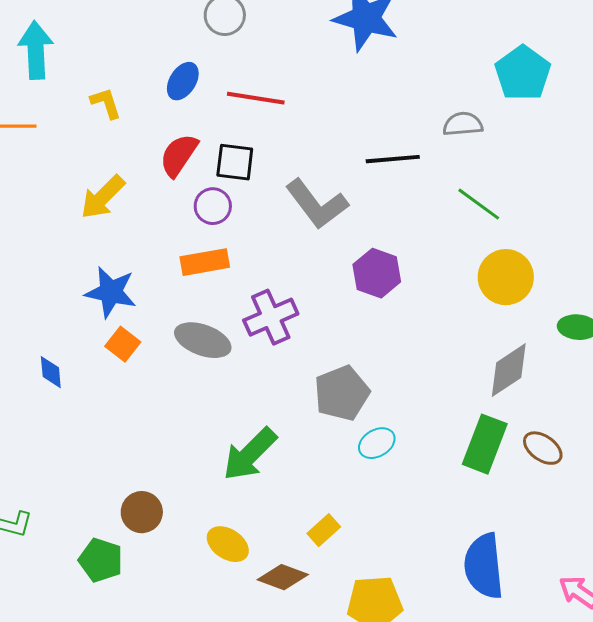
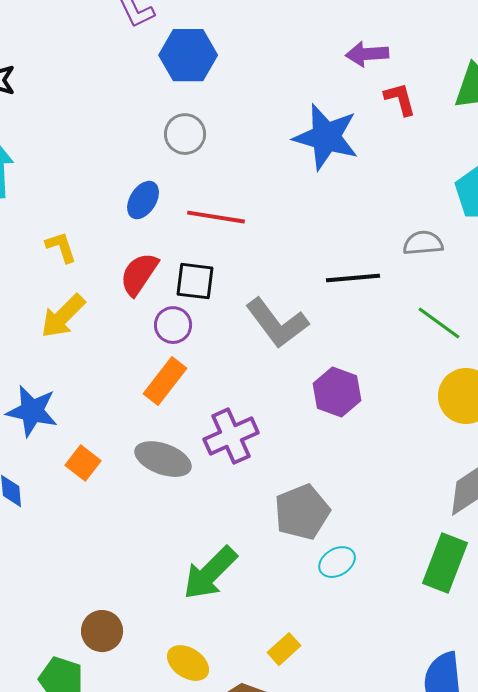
yellow L-shape: (106, 103) -> (61, 247), moved
orange rectangle: (205, 262) -> (165, 381), turned -42
blue star: (111, 292) -> (32, 411), moved

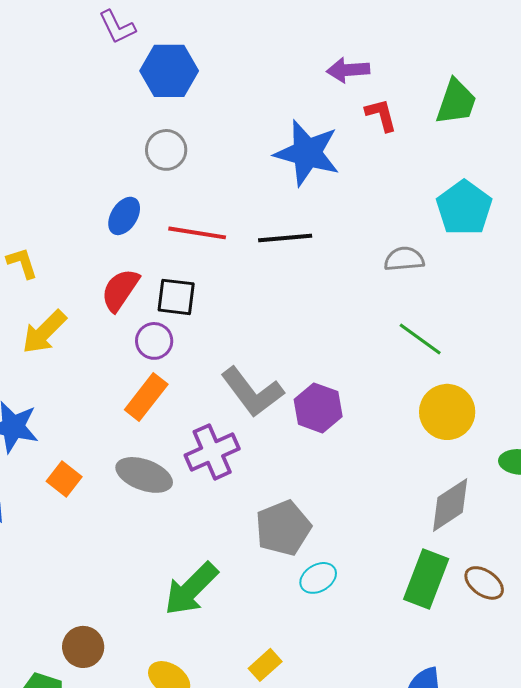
yellow L-shape: (61, 247) -> (22, 263), moved
black line: (353, 278) -> (285, 238), moved
gray L-shape: (277, 323) -> (252, 392), moved

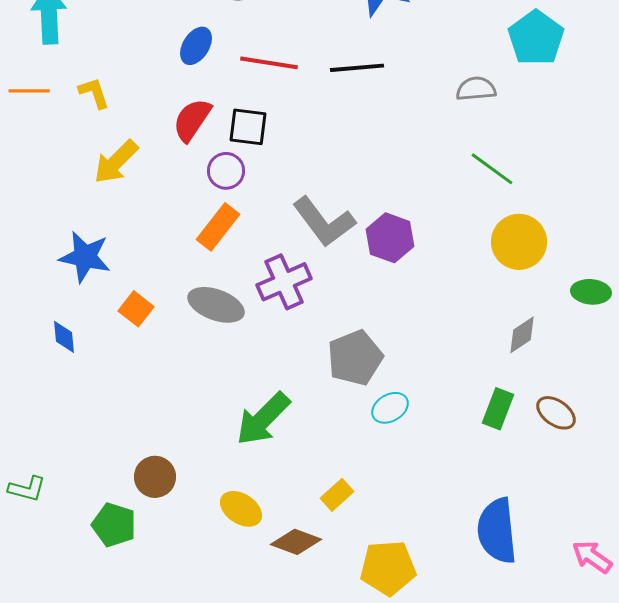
gray diamond: (450, 505) -> (522, 335), size x0.7
green rectangle: (426, 579) -> (498, 409), size x0.7

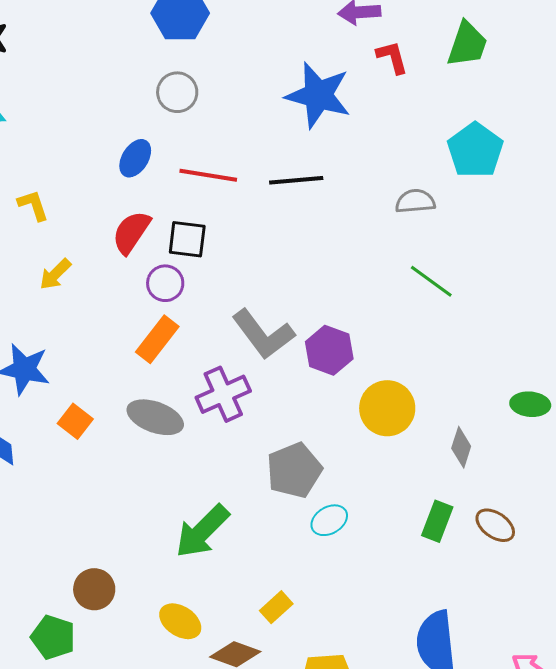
yellow arrow: (116, 162) -> (55, 274), size x0.7
yellow circle: (519, 242) -> (387, 408), moved
gray diamond: (522, 335) -> (461, 447), turned -39

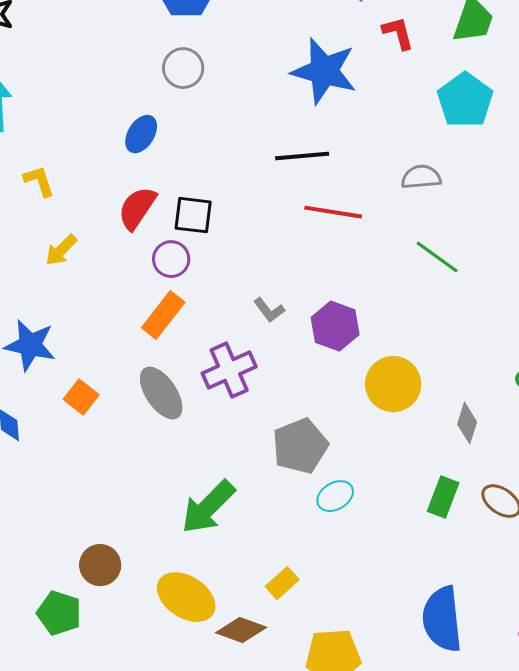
cyan pentagon: (475, 150) -> (465, 100), moved
red line: (208, 175) -> (333, 212), moved
gray L-shape: (263, 334) -> (269, 310), size x0.5
gray ellipse: (155, 417) -> (161, 393), turned 36
yellow ellipse: (180, 621) -> (186, 597), size x1.4

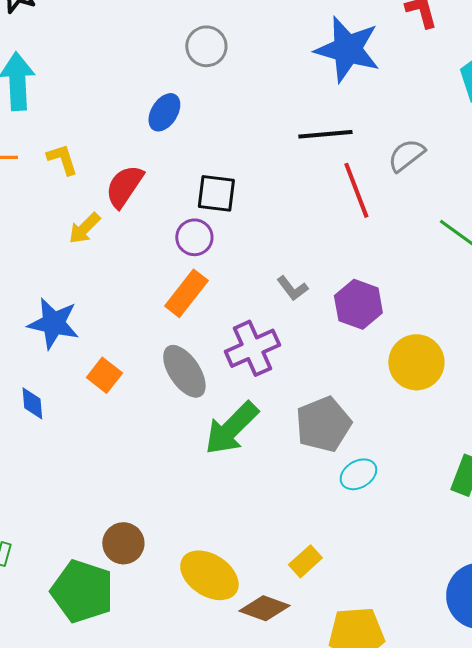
gray semicircle: (421, 177) -> (406, 155), moved, turned -33
red semicircle: (137, 208) -> (124, 186), moved
red line: (333, 212) -> (356, 190), turned 60
green arrow: (208, 507) -> (231, 428), moved
green pentagon: (59, 613) -> (82, 591), size x1.4

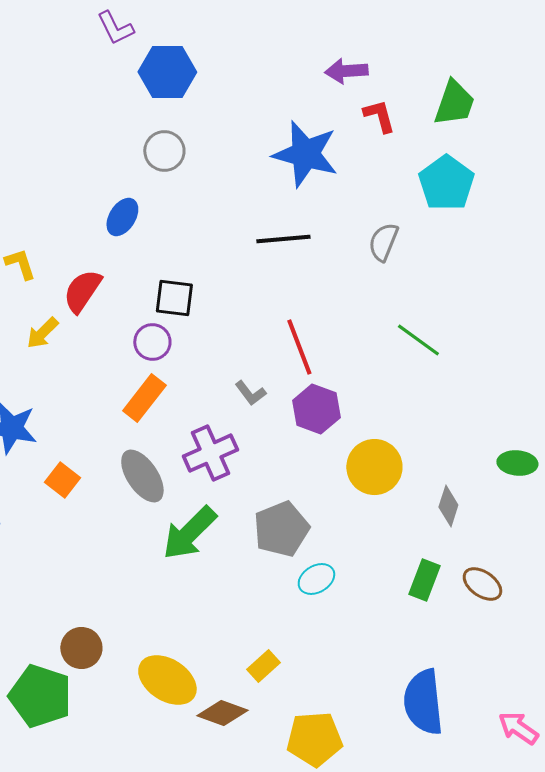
gray semicircle: (406, 155) -> (383, 242), moved, turned -30
red line: (356, 190) -> (299, 347), moved

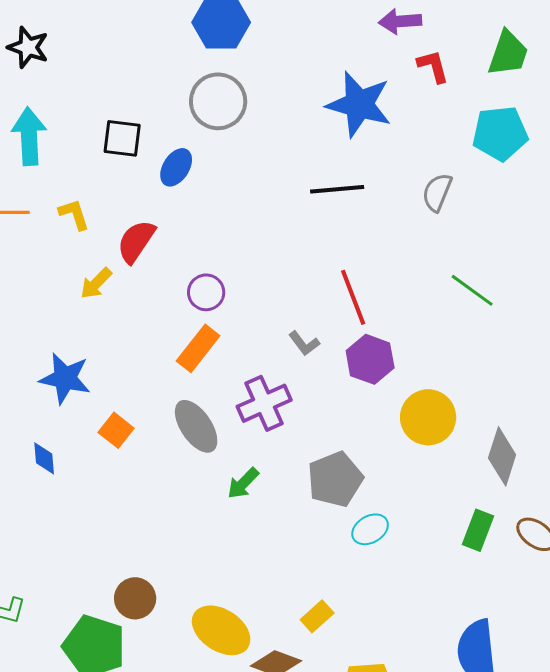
gray circle: (164, 151) -> (218, 101), size x1.4
cyan pentagon: (446, 183) -> (500, 133), turned 30
black square: (174, 298) -> (122, 138), moved
gray diamond: (448, 506) -> (502, 456), size x1.4
green arrow: (189, 533) -> (243, 483), size x0.6

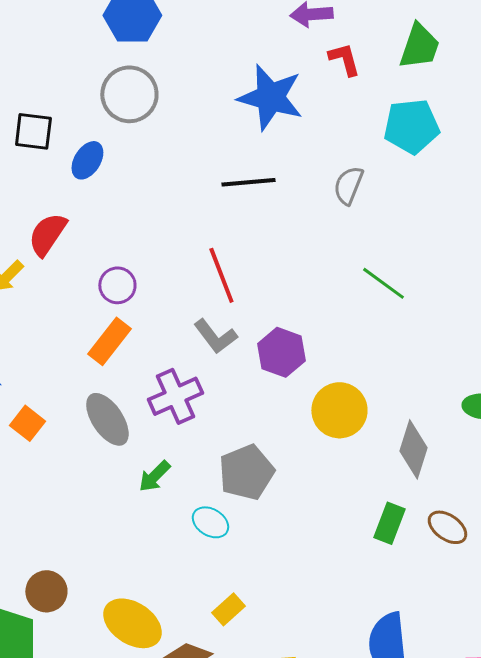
red line: (353, 297) -> (221, 275), moved
gray L-shape: (304, 343) -> (215, 336), size x1.4
cyan ellipse: (370, 529) -> (210, 522), moved, turned 63

